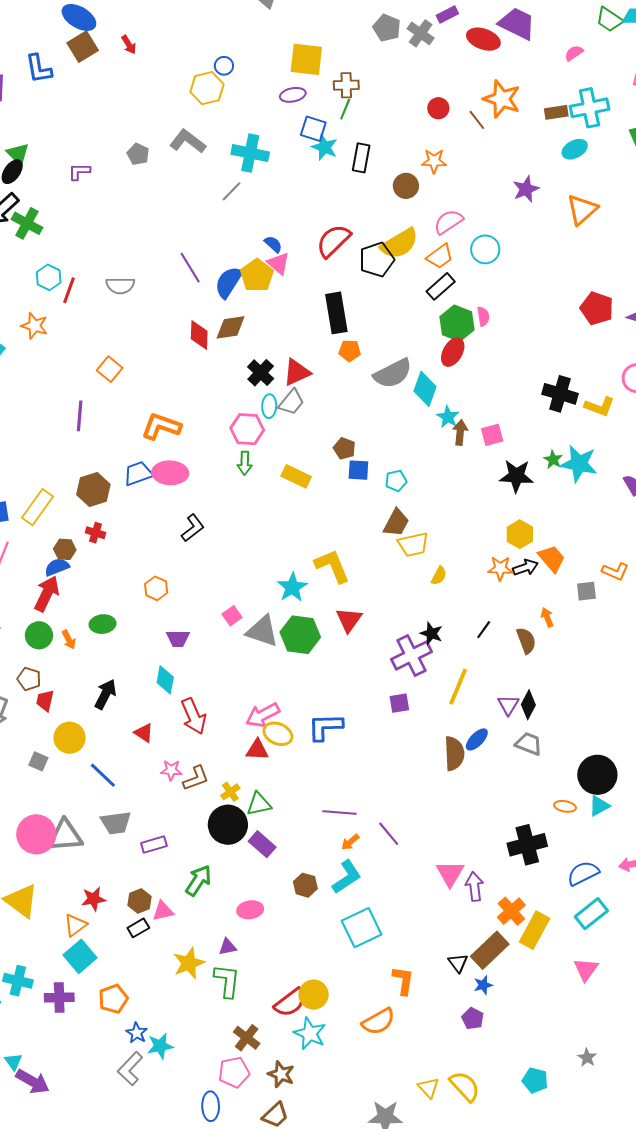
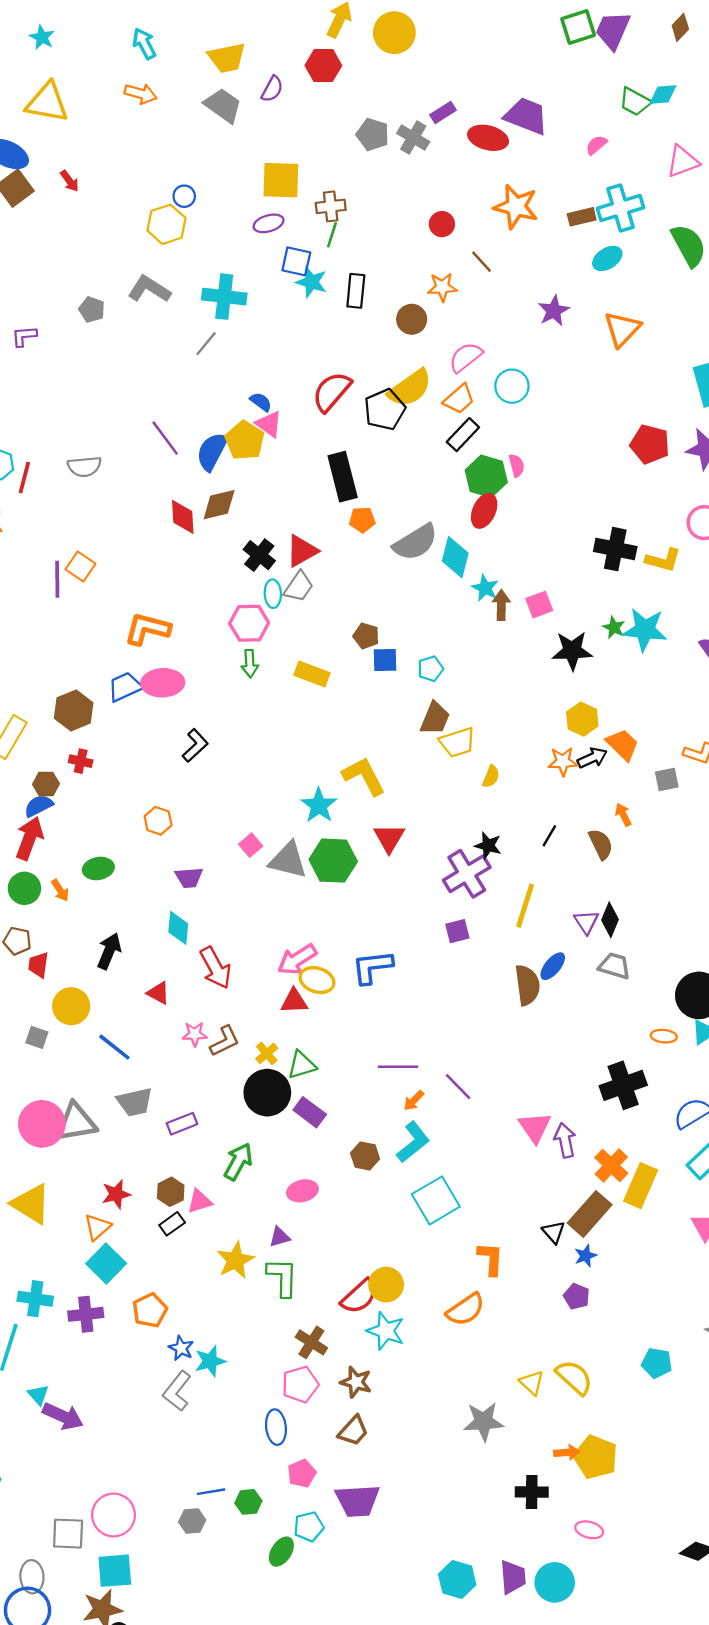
brown line: (477, 120) -> (482, 262), moved
purple line: (80, 416) -> (57, 579), moved

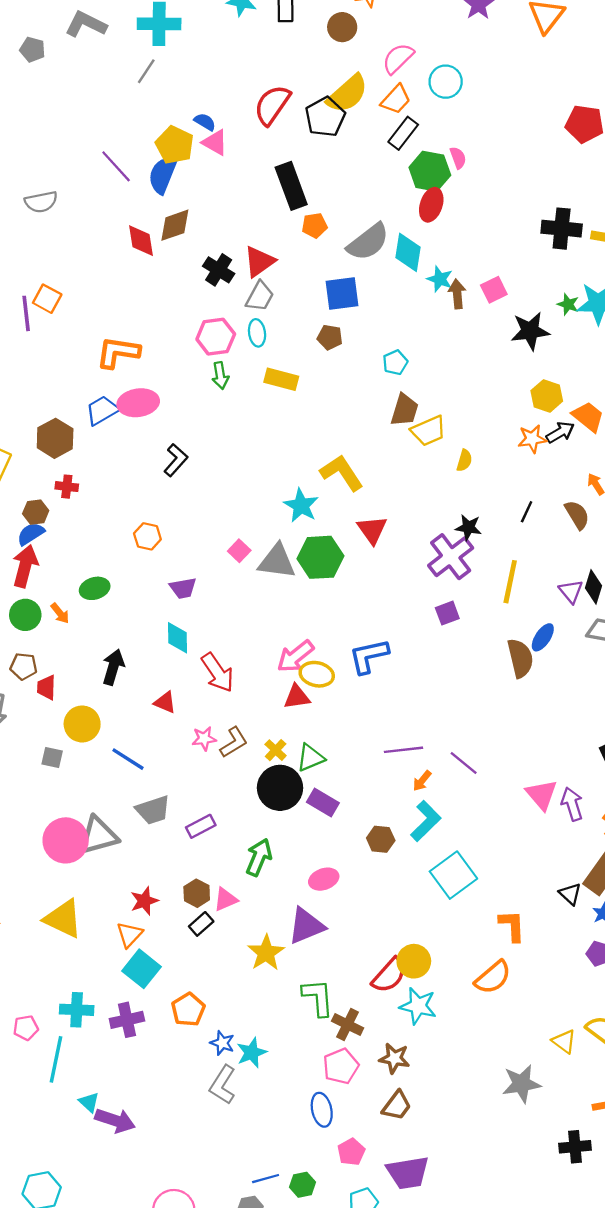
yellow pentagon: (245, 441) -> (175, 145), moved
cyan ellipse: (273, 594) -> (257, 333), moved
blue square: (385, 660) -> (342, 294), moved, size x1.4
purple triangle: (280, 1237) -> (306, 926), size x1.8
green L-shape: (282, 1277) -> (318, 997), moved

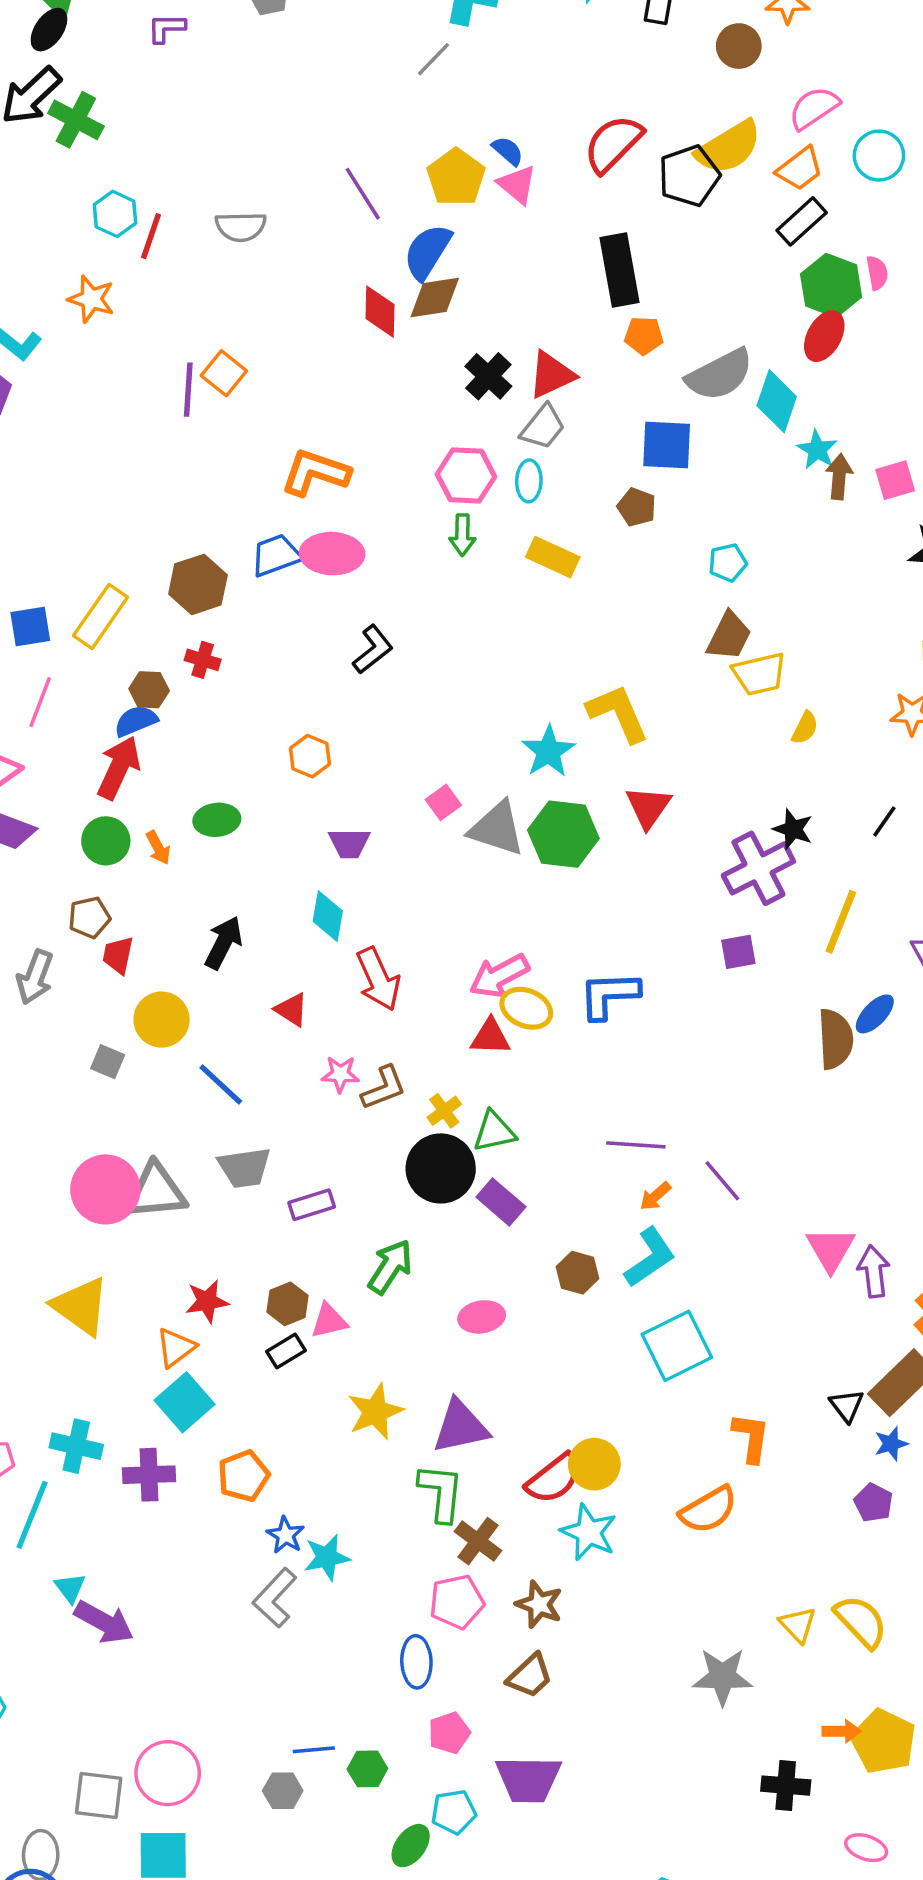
blue semicircle: (163, 175) -> (427, 252), moved
brown pentagon: (24, 666) -> (89, 917), turned -30
purple triangle: (306, 926) -> (461, 1427), moved

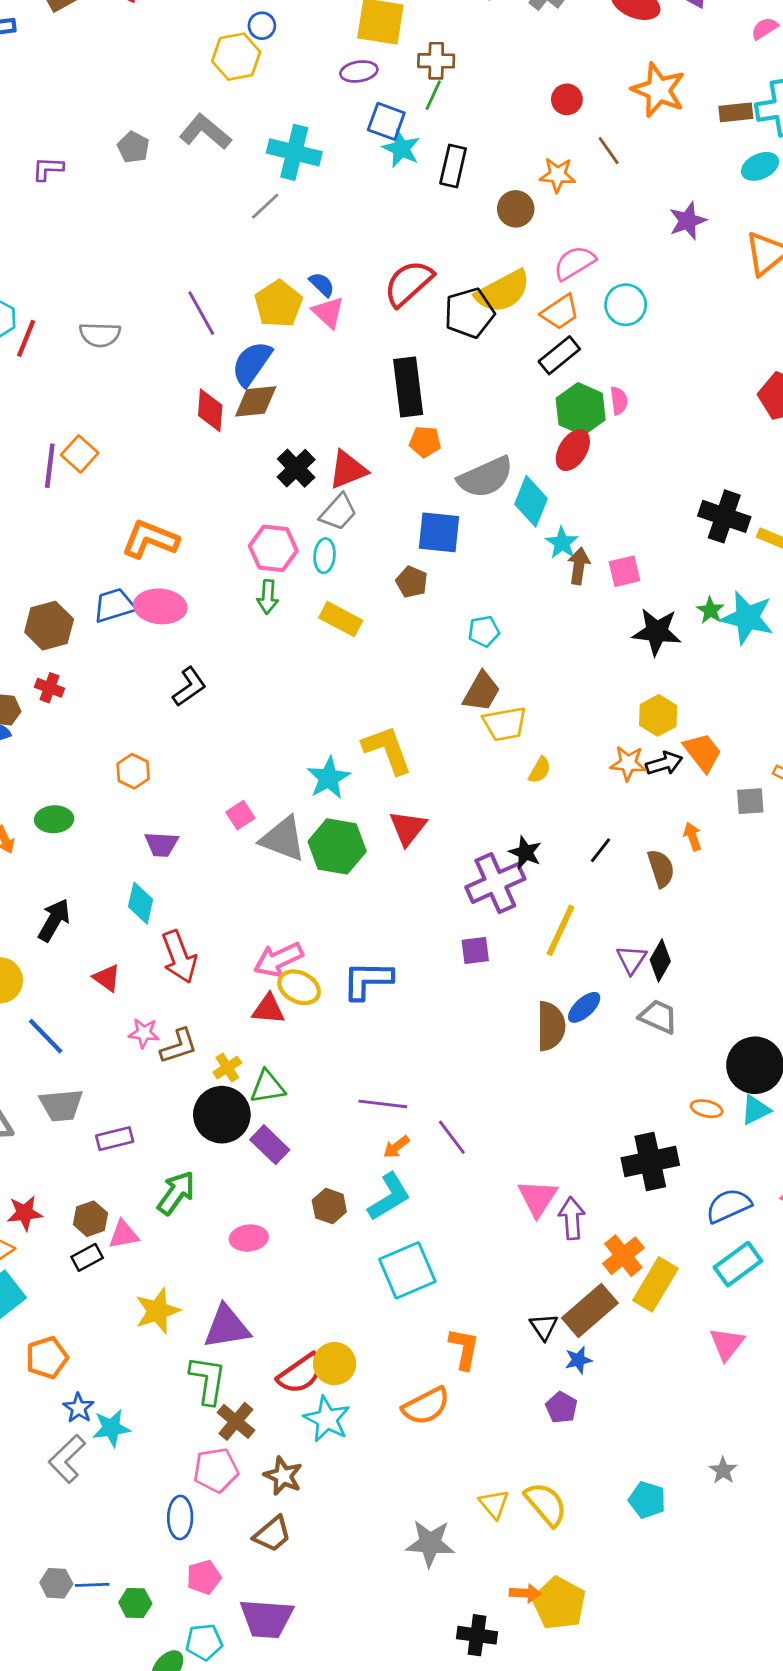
gray hexagon: (283, 1791) -> (56, 1583), moved

